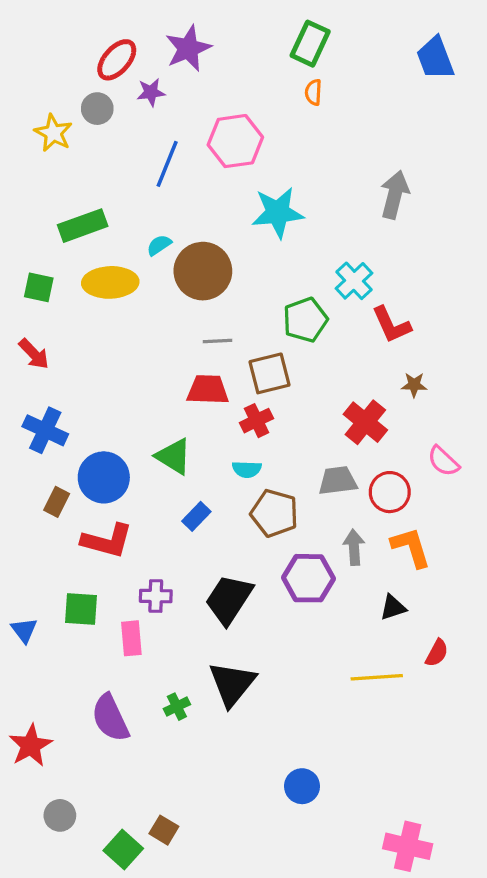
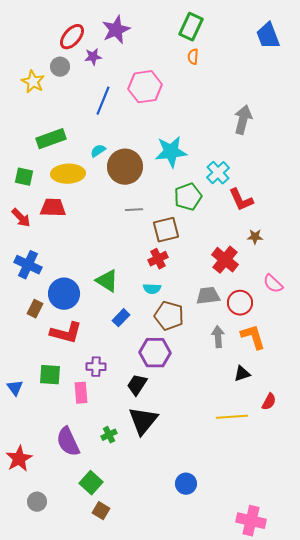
cyan star: (278, 213) -> (171, 152), moved
red trapezoid: (208, 390) -> (53, 208), moved
purple hexagon: (308, 578) -> (155, 353), moved
black trapezoid: (229, 599) -> (137, 385), moved, size x0.7
green square: (123, 850) -> (91, 483), moved

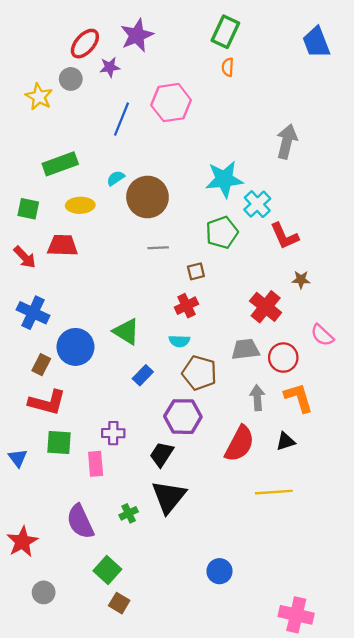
cyan star: (171, 152) -> (224, 179), moved
yellow ellipse: (68, 174) -> (80, 205), size x0.7
brown square: (166, 230) -> (196, 271), size x0.6
red L-shape: (66, 333) -> (47, 402), moved
red semicircle: (269, 402) -> (240, 444), moved, size x1.8

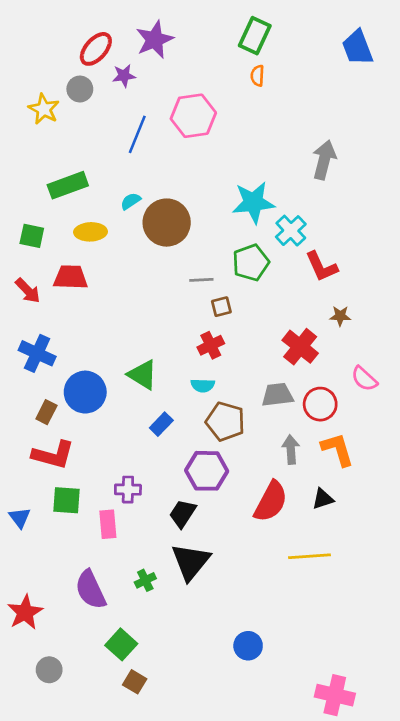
gray line: (158, 248) -> (201, 280), moved

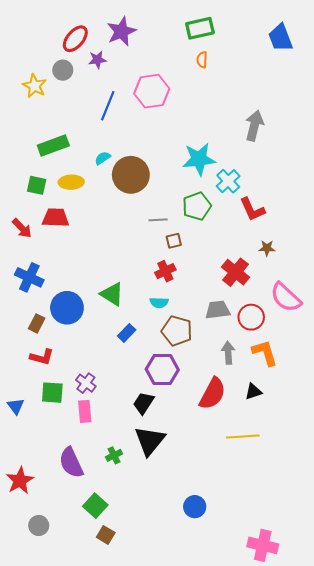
green rectangle: (255, 36) -> (200, 28), turned 52
green square: (32, 236) -> (37, 185), moved
pink semicircle: (364, 379) -> (286, 297), size x1.5
red L-shape: (53, 455) -> (42, 357), size x0.7
purple cross: (128, 490) -> (86, 383), moved, turned 36

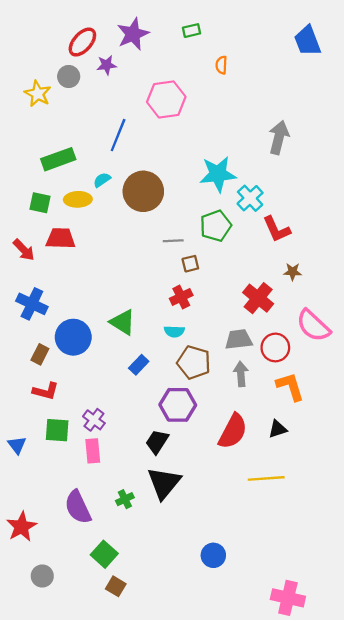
green rectangle: (200, 28) -> (192, 31), moved, size x0.6
blue line: (108, 106) -> (118, 135), moved
cyan semicircle: (103, 158) -> (102, 180), moved
gray arrow: (228, 353) -> (241, 374), moved

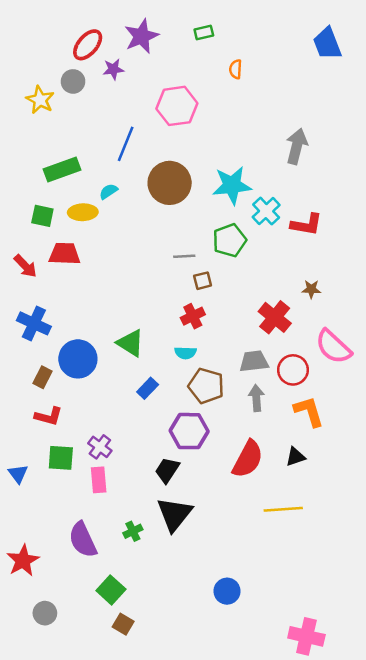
brown circle: (143, 191) -> (170, 183), moved
red L-shape: (276, 229) -> (306, 224), moved, turned -56

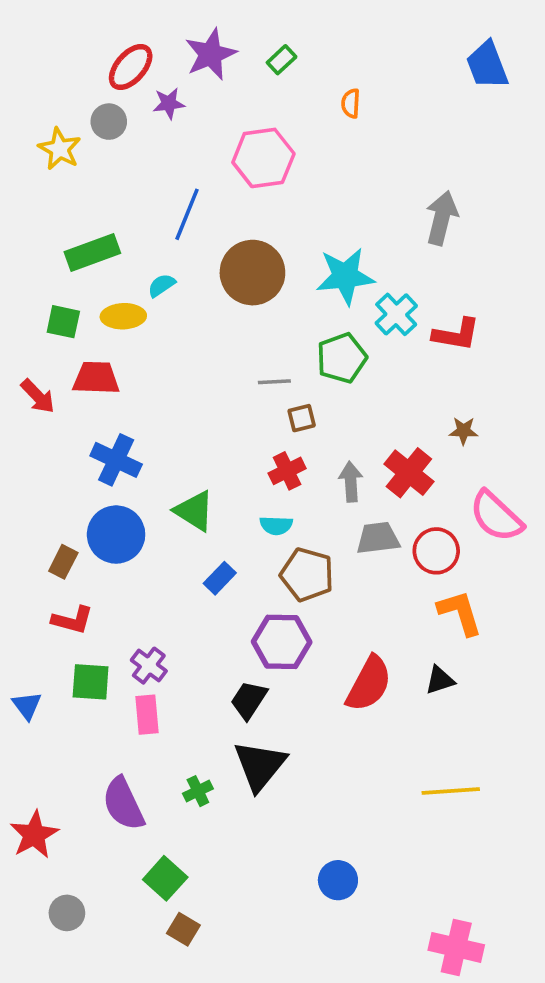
green rectangle: (204, 33) -> (282, 60), moved, turned -30
blue cross: (34, 323) -> (116, 460), moved
gray arrow: (256, 398) -> (351, 482), moved
yellow line: (283, 509) -> (451, 791), moved

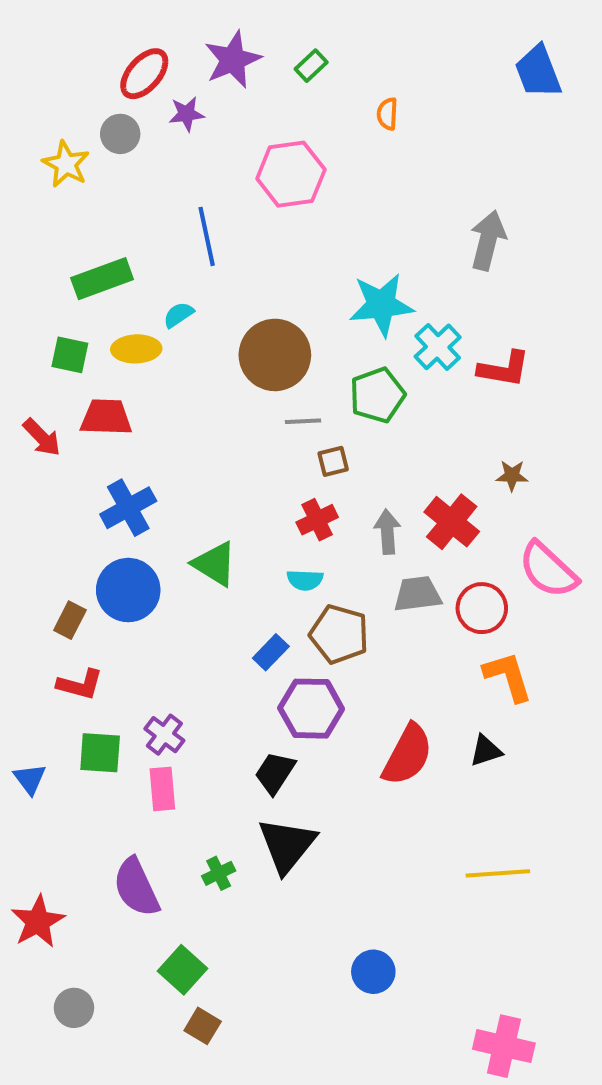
blue line: (187, 214) -> (207, 236), turned -34
brown circle: (252, 273) -> (275, 355), moved
blue cross: (116, 460) -> (128, 508), turned 36
blue rectangle: (220, 578) -> (271, 652), moved

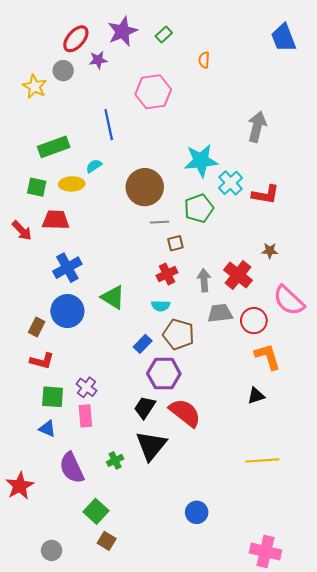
red semicircle: (407, 755) -> (185, 413), moved, turned -80
blue triangle: (30, 779) -> (47, 429), moved, turned -30
gray circle: (74, 1008) -> (52, 550), moved

